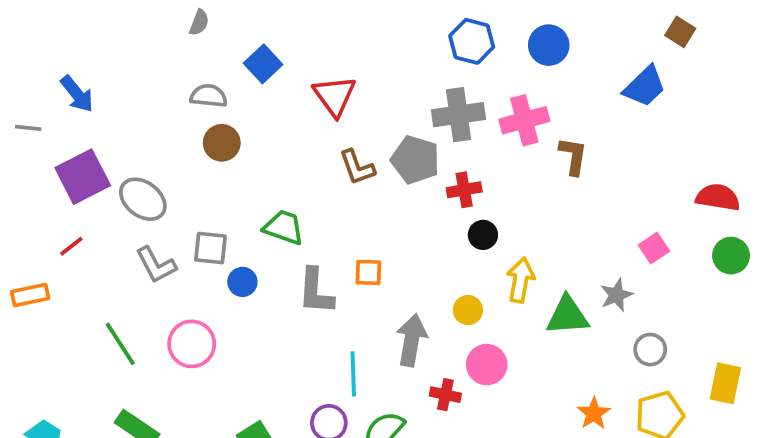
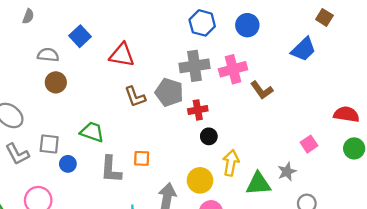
gray semicircle: (199, 23) -> (28, 16), moved
red triangle: (334, 96) -> (122, 55), turned -44
brown L-shape: (573, 156) -> (262, 90), turned 135
yellow circle: (468, 310) -> (200, 180), size x1.5

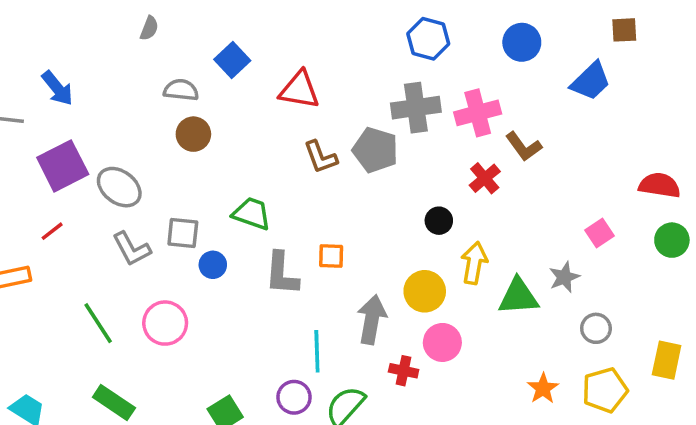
brown square: (324, 17) -> (624, 30), turned -35
blue circle: (247, 25) -> (522, 42), moved
red cross: (198, 110) -> (485, 178), moved, turned -30

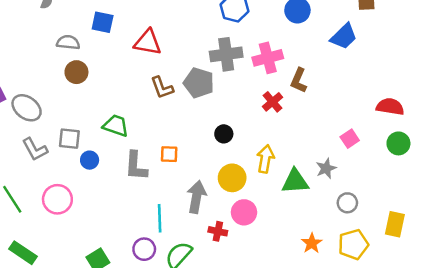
blue square: (232, 60) -> (103, 22), turned -35
brown L-shape: (524, 146) -> (299, 80), turned 60
black circle: (439, 221) -> (224, 134), moved

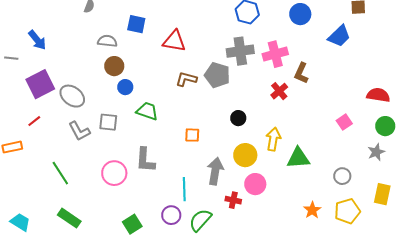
brown L-shape: (162, 88) -> (186, 79), turned 125
blue circle: (90, 160) -> (125, 87), moved
gray L-shape: (136, 166) -> (145, 160), moved
gray star: (326, 168) -> (376, 152), moved
pink circle: (57, 199) -> (114, 173), moved

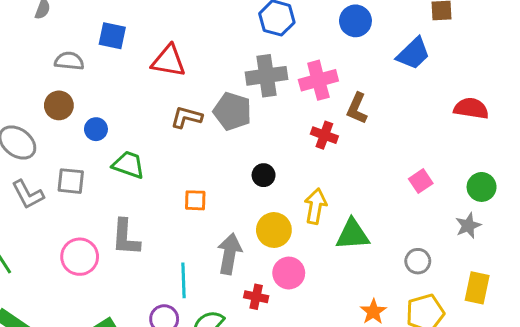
brown circle: (114, 66) -> (59, 105), moved
red cross: (279, 91) -> (324, 135), turned -30
red semicircle: (378, 95) -> (471, 108), moved

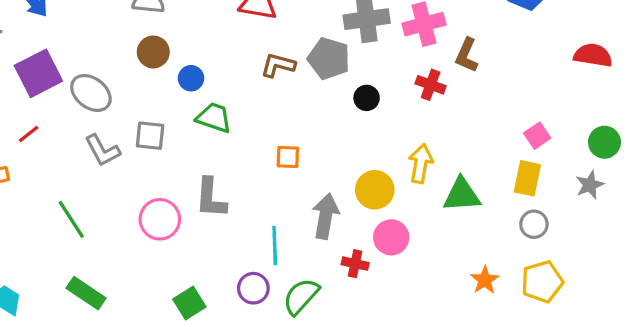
brown circle: (59, 105) -> (153, 52), moved
blue circle: (96, 129) -> (191, 78), moved
black circle: (264, 175) -> (367, 98), moved
yellow rectangle: (477, 288) -> (527, 178), moved

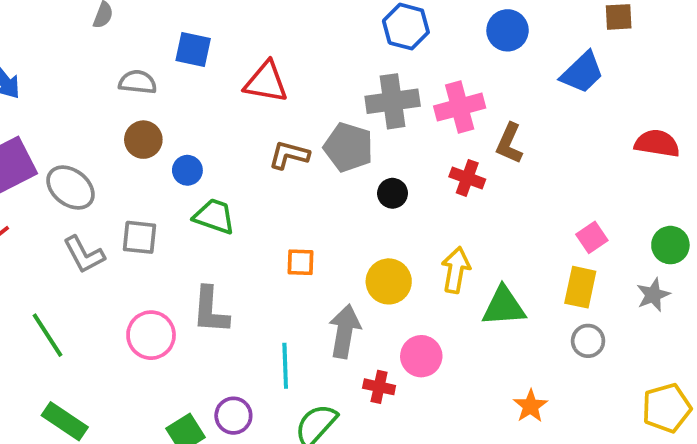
yellow circle: (375, 190) -> (389, 281), moved
yellow pentagon: (542, 282) -> (667, 408), moved
purple circle: (253, 288) -> (233, 416), moved

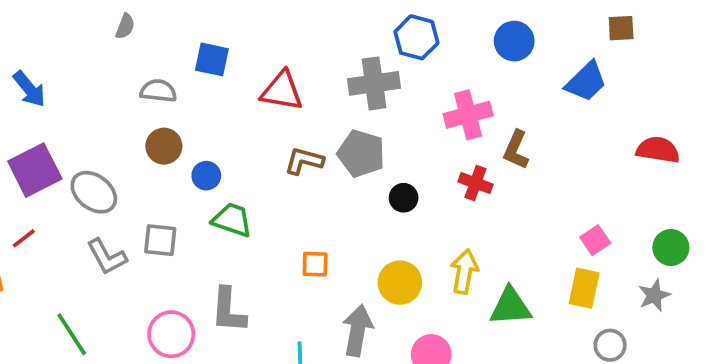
gray cross: (393, 101) -> (374, 83), moved
gray circle: (588, 341) -> (610, 345), moved

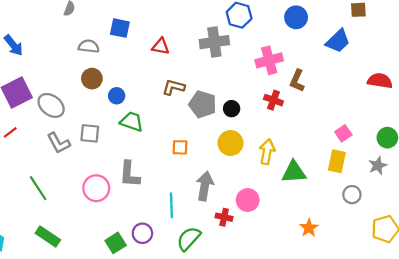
red triangle: (282, 91) -> (161, 46), size x0.7
gray pentagon: (361, 153) -> (203, 104), moved
yellow circle: (400, 283) -> (231, 143), moved

